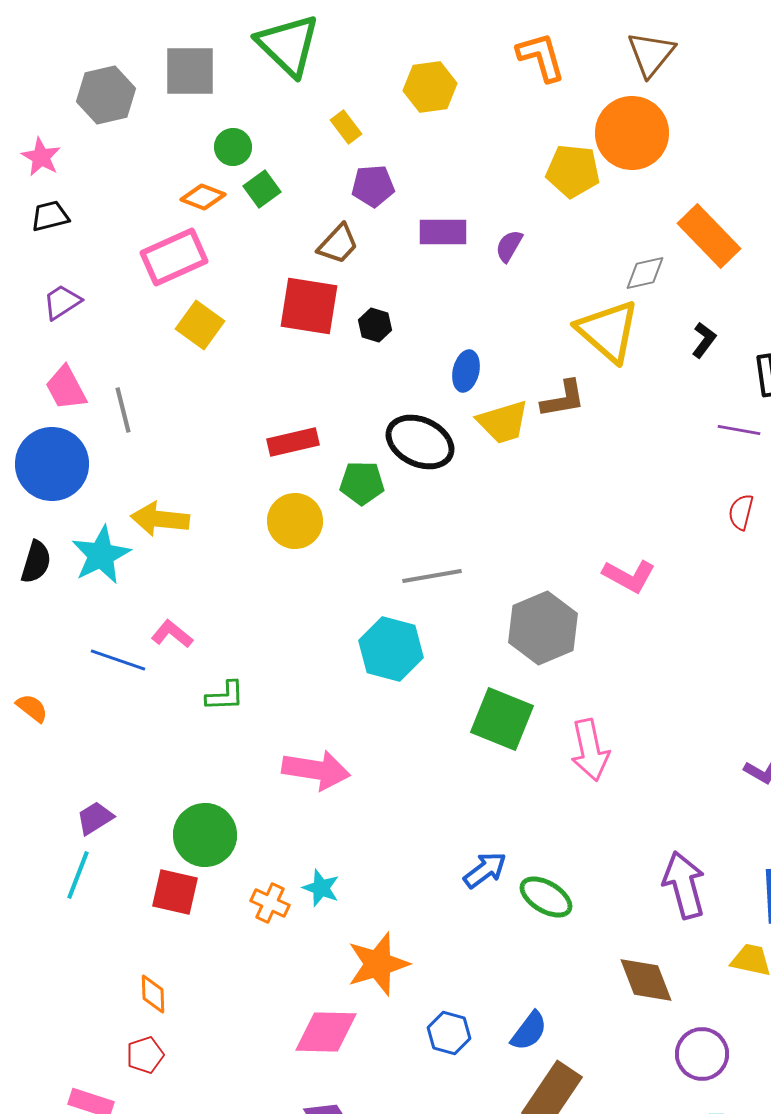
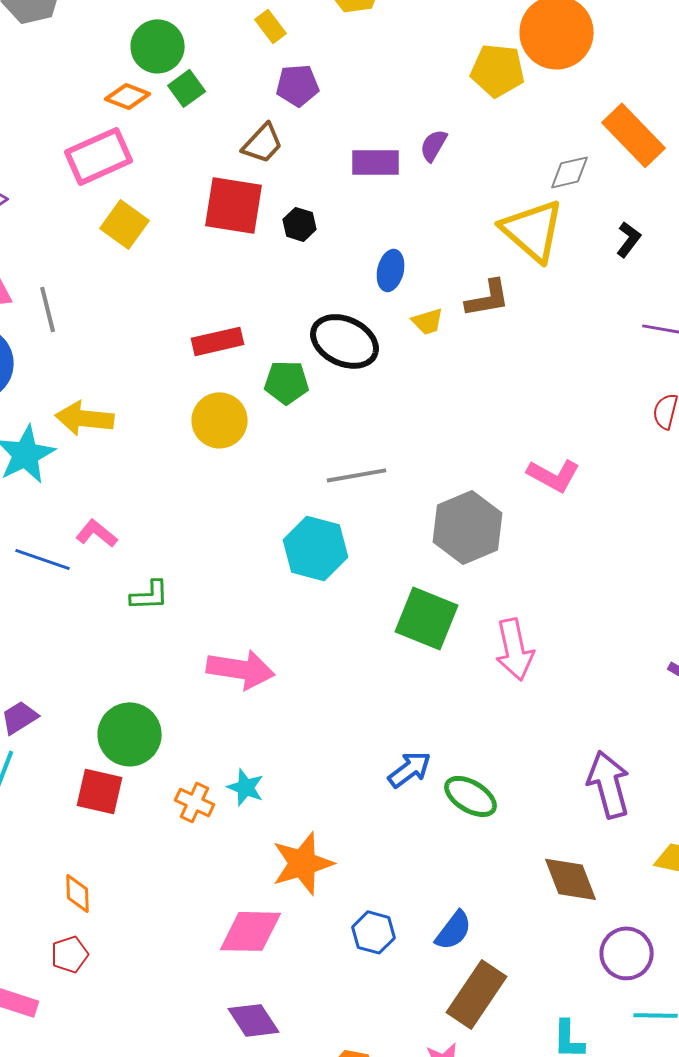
green circle: (233, 147) -> (158, 46), size x1.4
purple rectangle: (443, 232) -> (376, 162), moved
yellow trapezoid: (503, 422) -> (428, 321), size x0.6

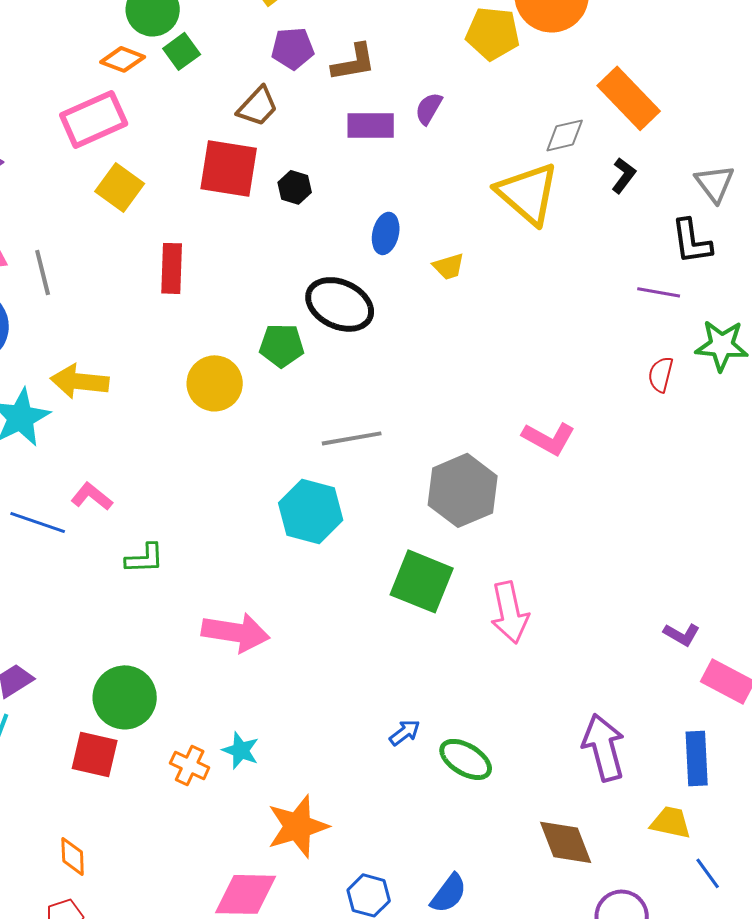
black L-shape: (629, 239) -> (624, 175), moved
brown L-shape: (488, 298) -> (354, 62), moved
yellow trapezoid: (428, 321) -> (449, 266), moved
red rectangle: (218, 341) -> (172, 268), moved, turned -75
blue arrow: (410, 769) -> (405, 732), size x0.7

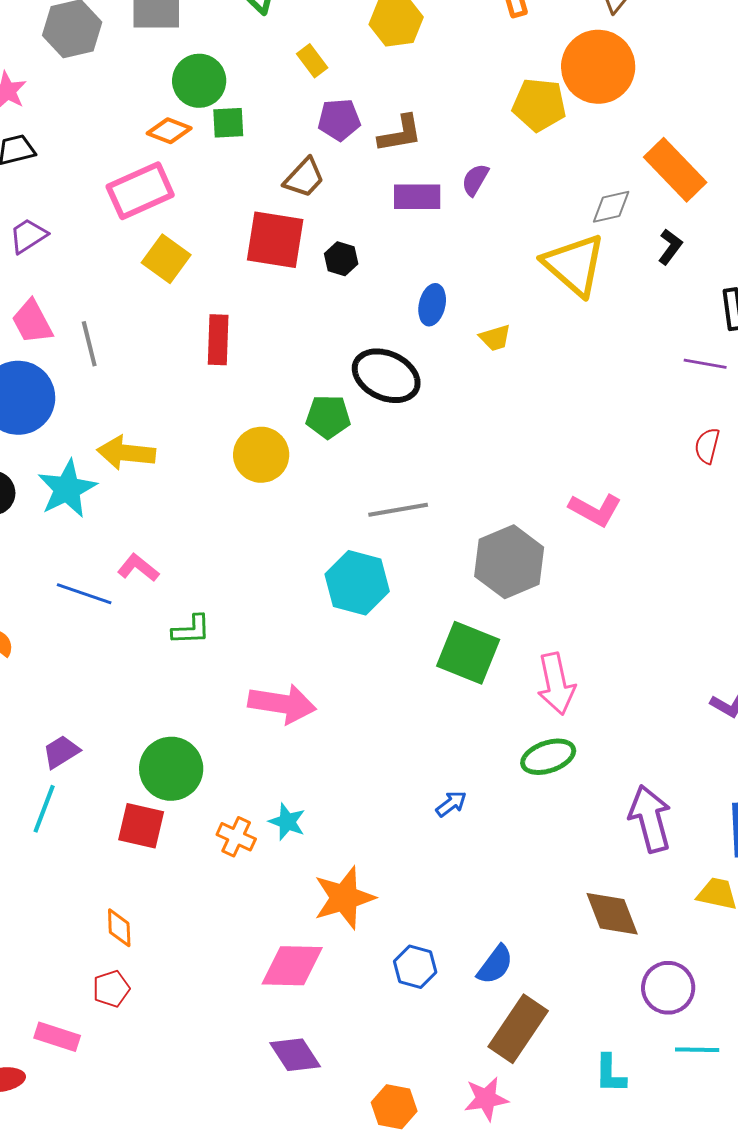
green square: (182, 51) -> (228, 123), turned 33
green ellipse: (466, 759) -> (548, 757), moved, turned -50

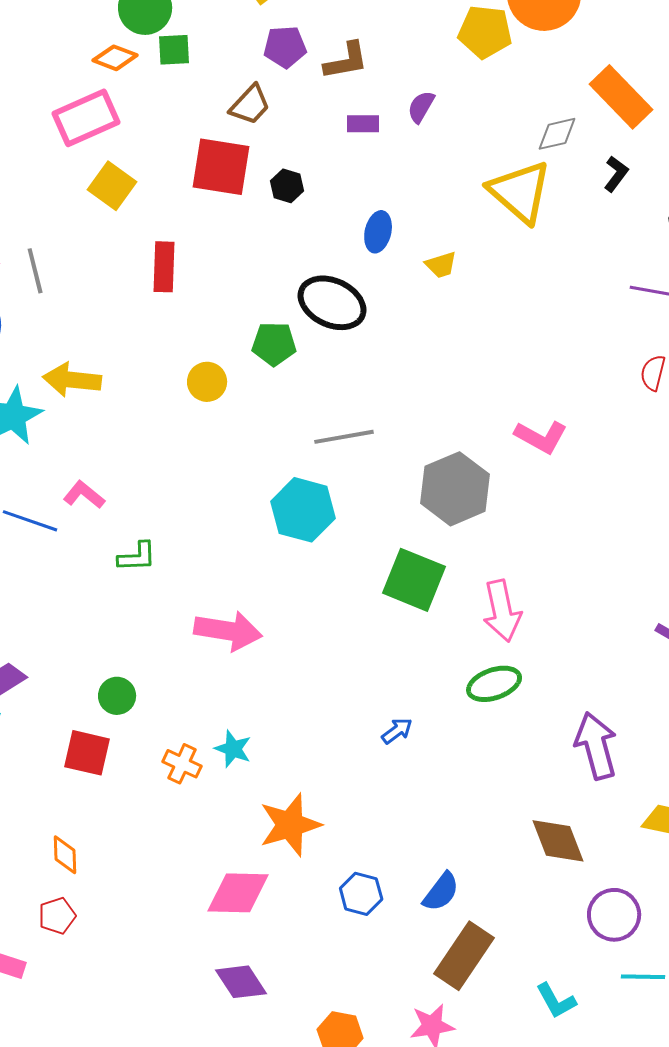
purple rectangle: (417, 197) -> (363, 124), size x0.7
yellow circle: (261, 455) -> (207, 382), size x0.7
green circle: (171, 769) -> (117, 696), size x0.6
cyan L-shape: (610, 1074) -> (556, 1001), turned -30

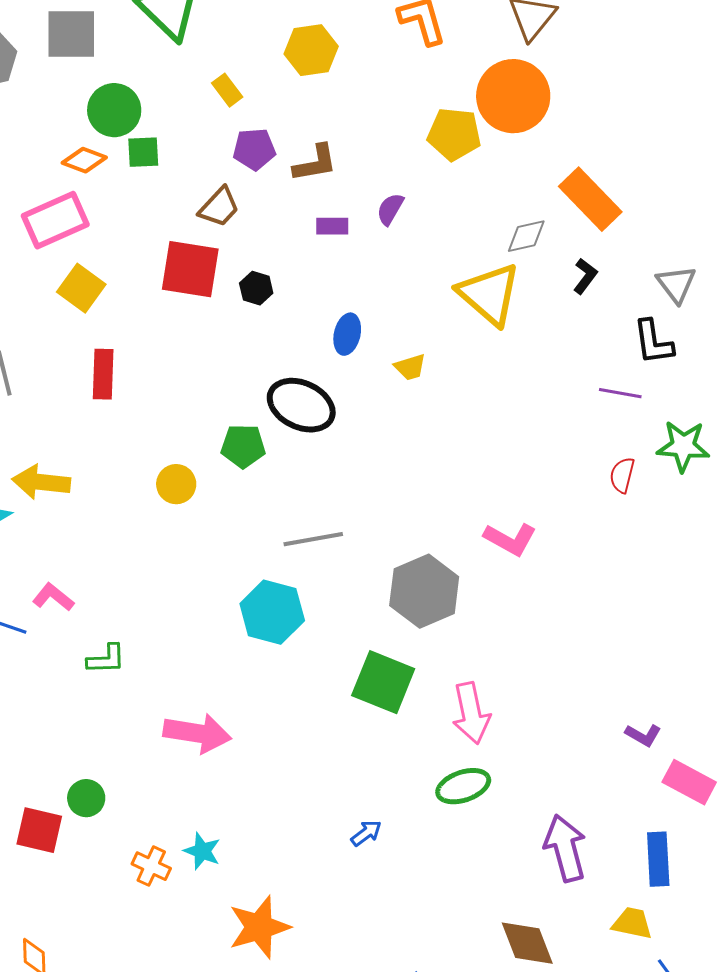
red rectangle: (164, 267) -> (103, 374), moved
red square: (87, 753) -> (39, 830), moved

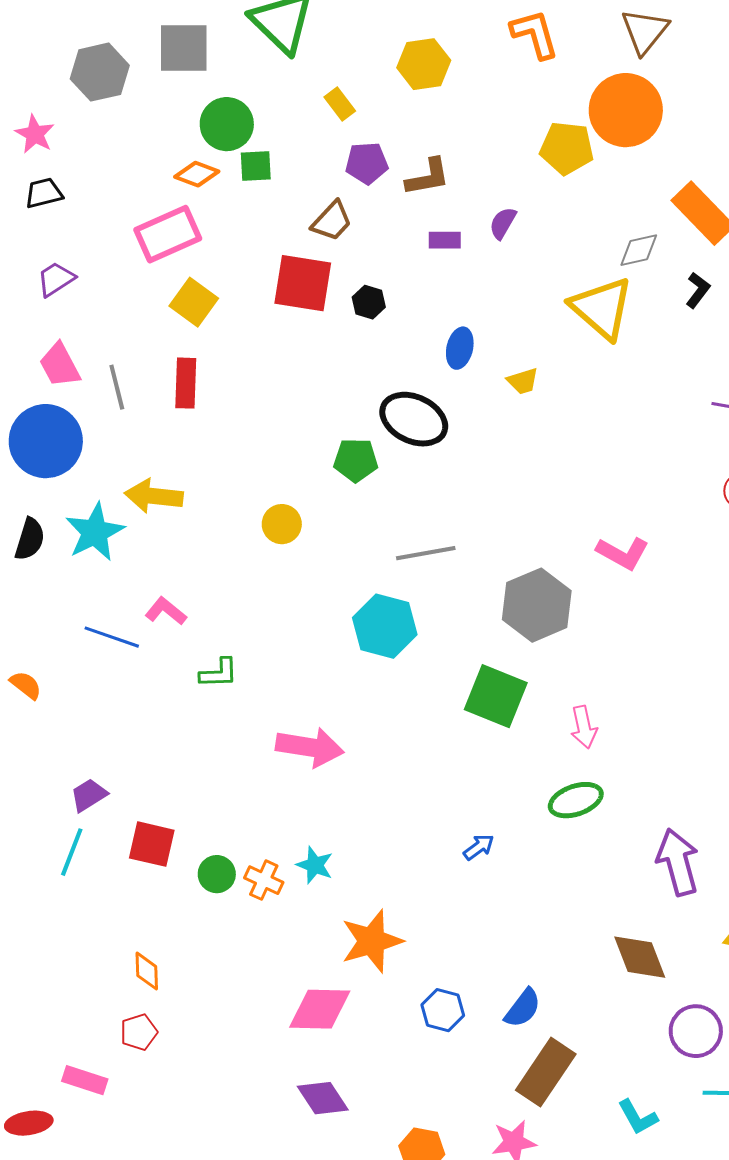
red rectangle: (103, 374) -> (186, 383), moved
yellow circle: (176, 484) -> (282, 524), moved
pink arrow: (471, 713) -> (584, 727), size x0.7
green circle: (86, 798) -> (217, 874), moved

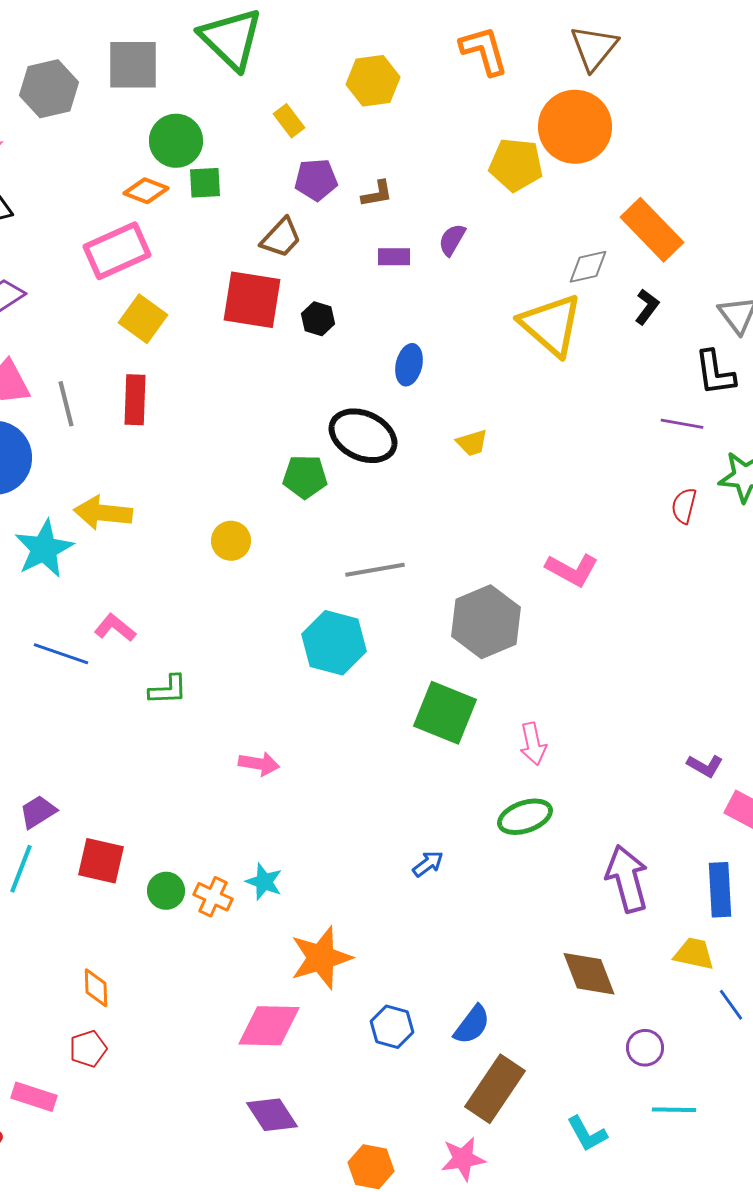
brown L-shape: (428, 177) -> (377, 194), size x0.7
yellow trapezoid: (523, 381) -> (472, 443), moved
pink arrow: (310, 747) -> (259, 764), size x0.6
purple circle: (696, 1031) -> (645, 1048), size x0.7

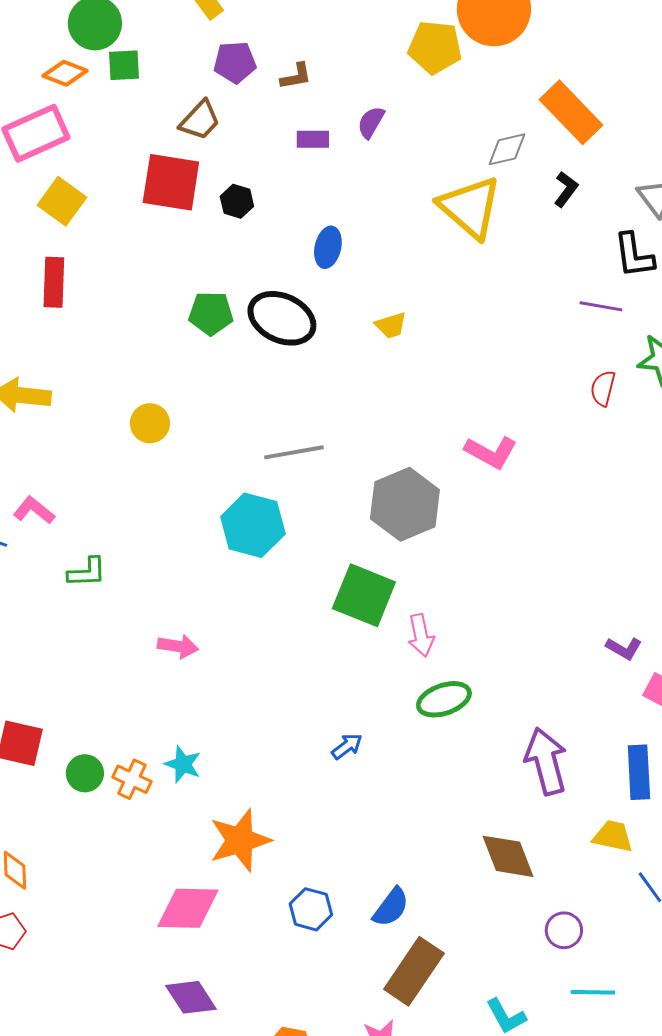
green pentagon: (305, 477) -> (211, 313), moved
pink arrow: (533, 744) -> (421, 635), moved

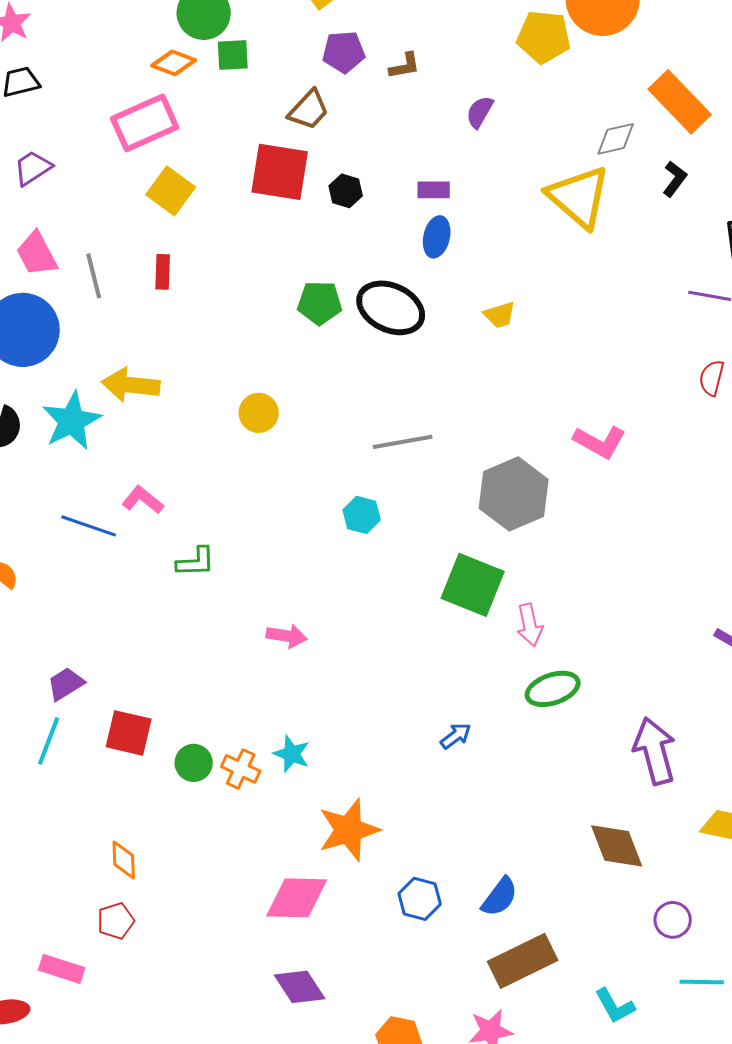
purple rectangle: (313, 139) -> (434, 190), moved
red rectangle: (54, 282) -> (163, 272), size x0.7
cyan hexagon: (253, 525) -> (362, 515), size x0.6
brown rectangle: (414, 971) -> (523, 961), turned 30

